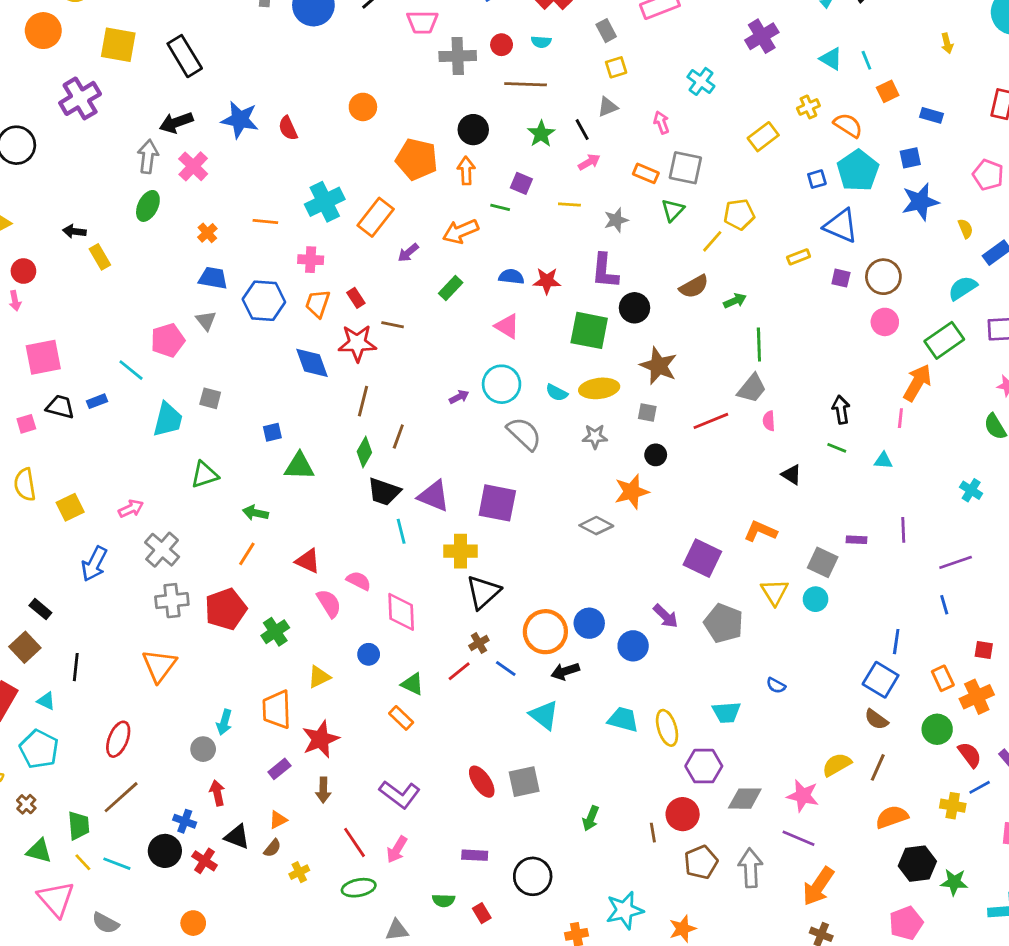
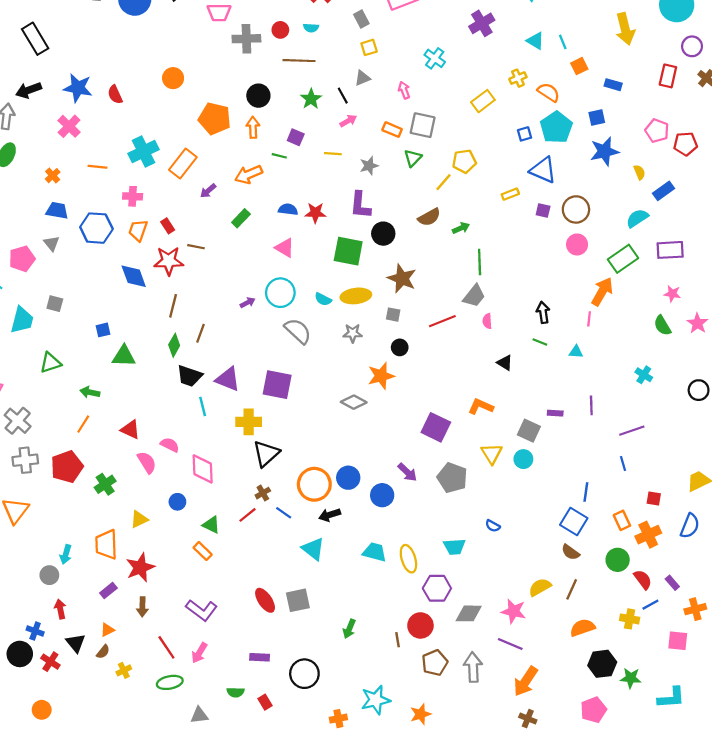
yellow arrow: (947, 43) -> (625, 29), size x2.0
pink cross: (193, 166) -> (69, 126), moved
black triangle: (237, 837) -> (76, 643), turned 30

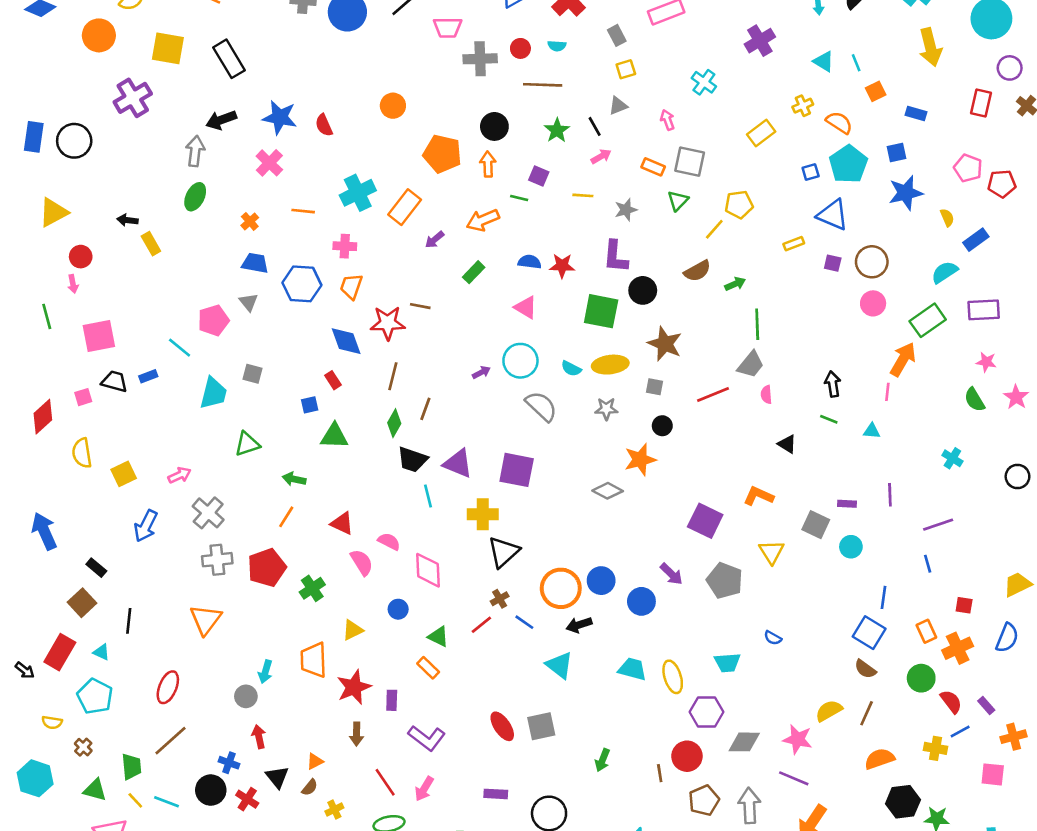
red rectangle: (168, 226) -> (333, 380), moved
cyan circle: (523, 459) -> (851, 547), moved
purple rectangle: (108, 590) -> (392, 700), moved, turned -49

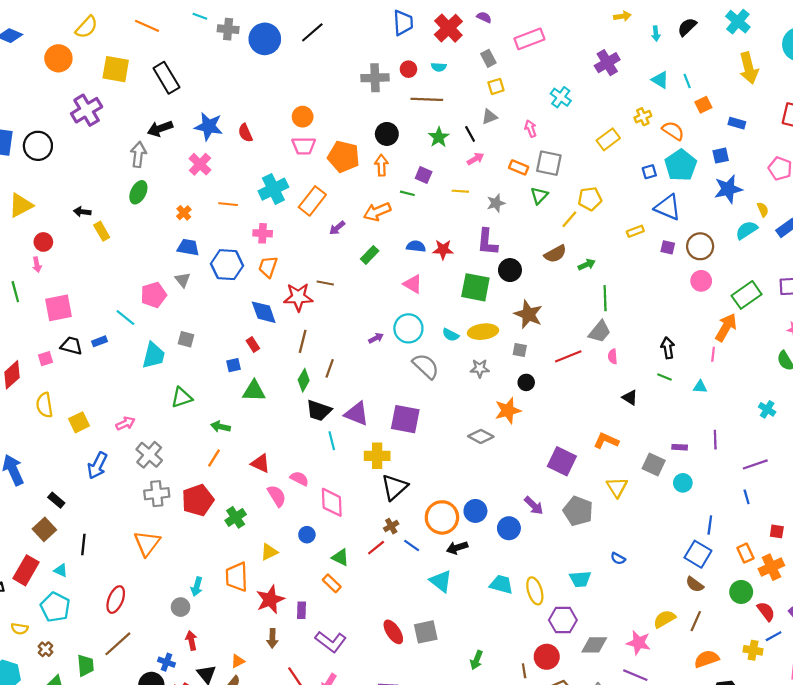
pink trapezoid: (448, 28) -> (304, 146), moved
cyan semicircle: (945, 272) -> (747, 230), moved

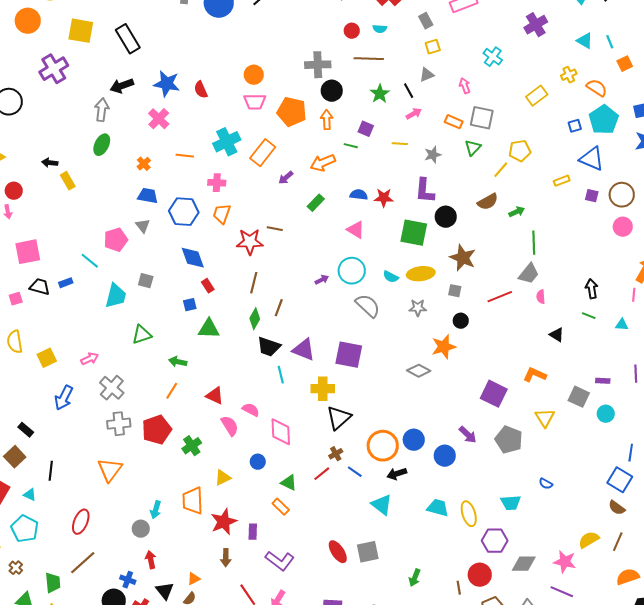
gray cross: (375, 78) -> (318, 65), moved
blue diamond: (264, 312) -> (193, 258), moved

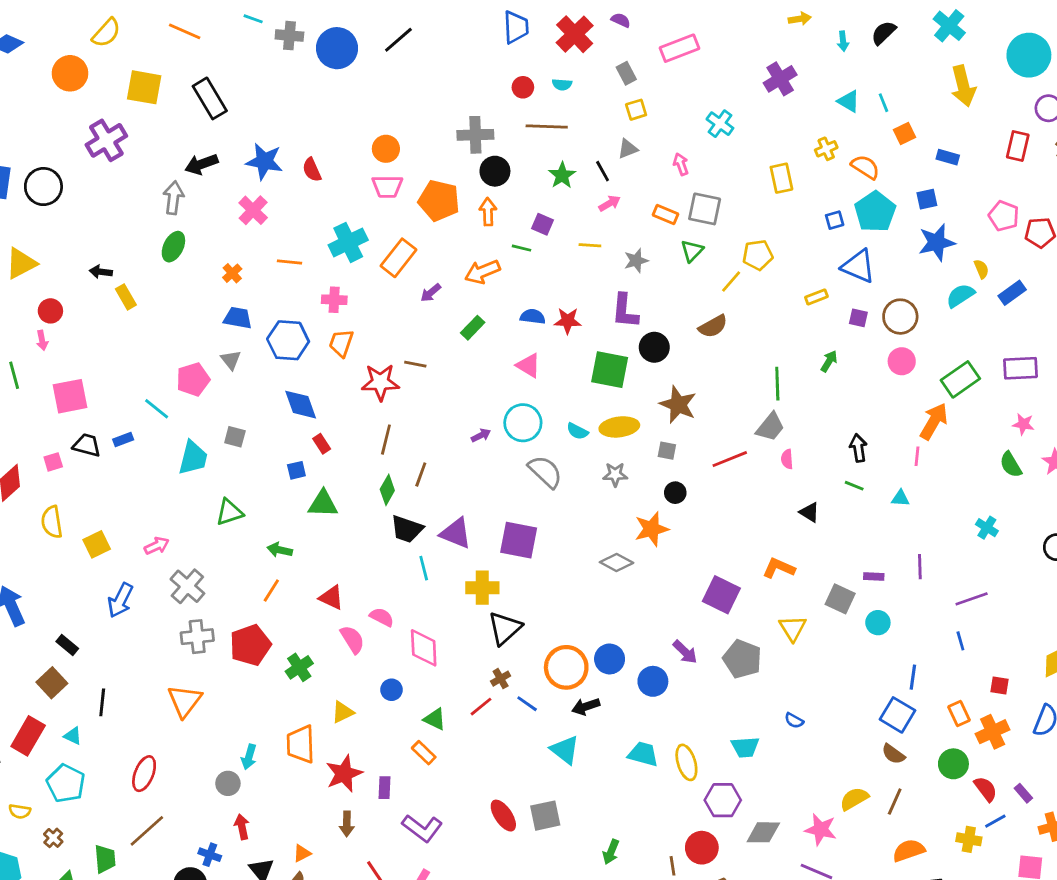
yellow rectangle: (537, 96) -> (781, 178), turned -65
green arrow: (517, 212) -> (829, 361), moved, turned -35

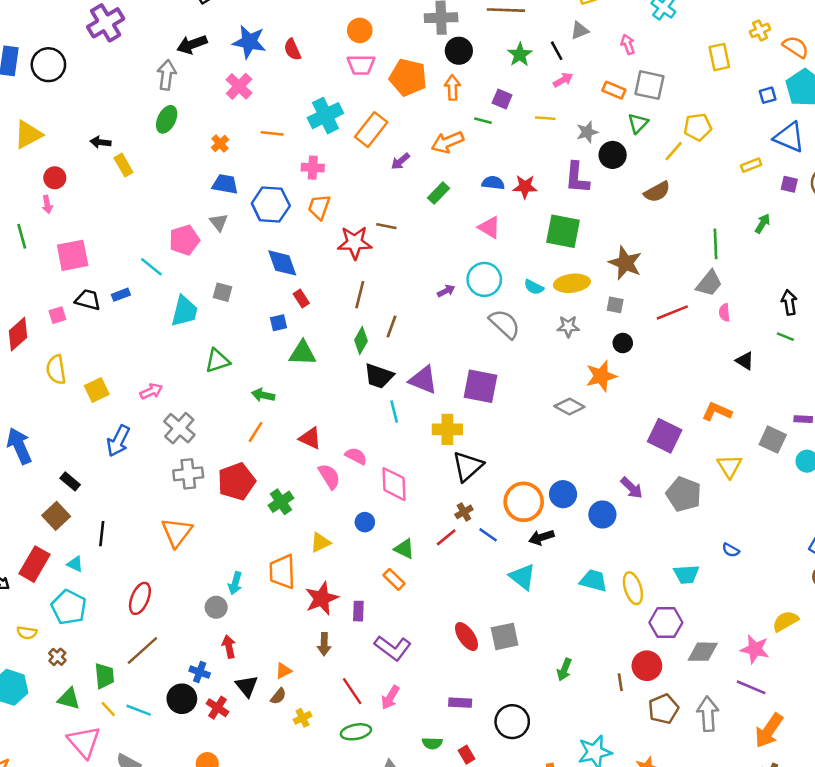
black circle: (654, 347) -> (613, 155), moved

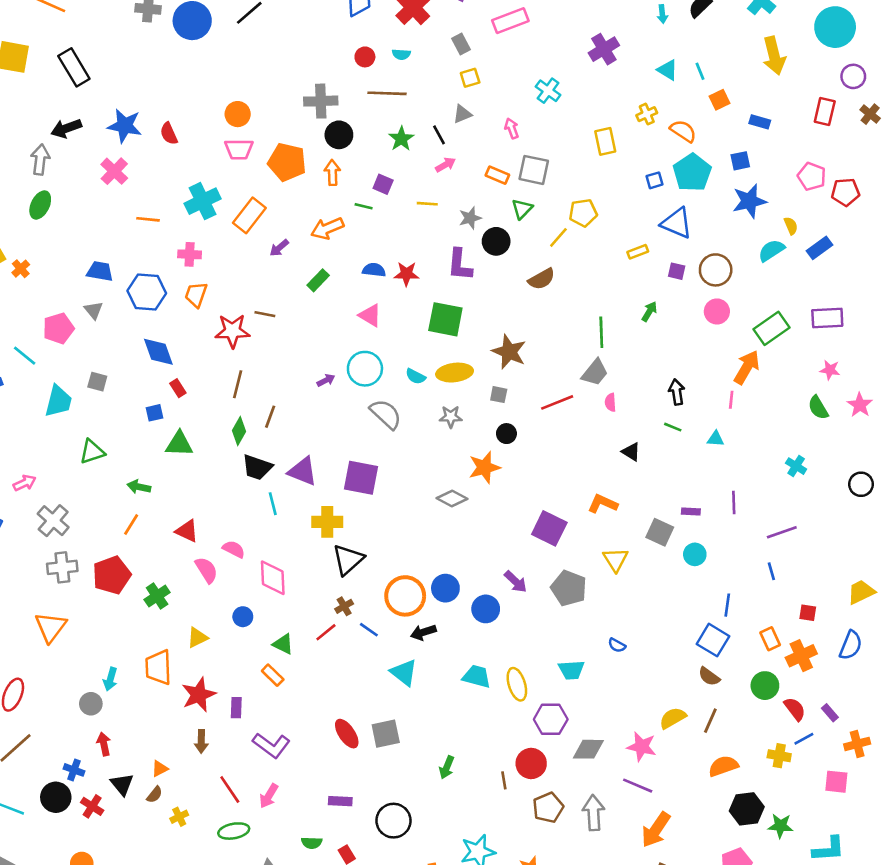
orange cross: (220, 143) -> (21, 269), moved

